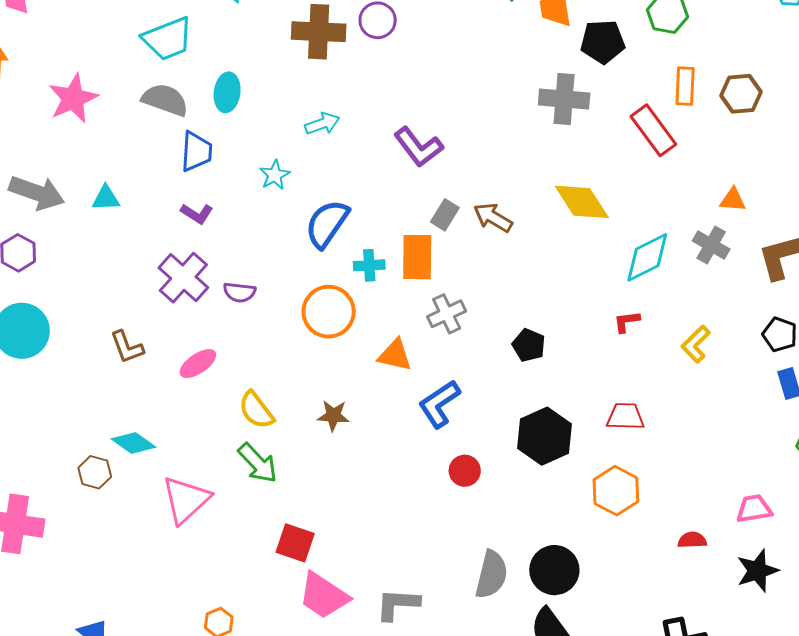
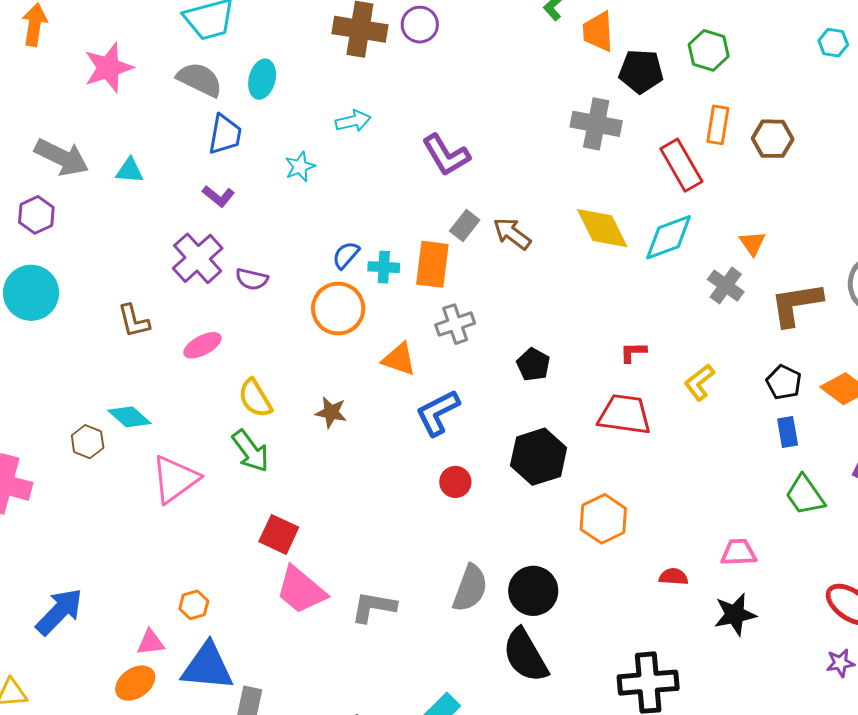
orange triangle: (733, 200) -> (752, 243), turned 44
blue semicircle: (327, 224) -> (346, 255), moved, size x0.6
cyan diamond: (647, 257) -> (669, 237), moved
red trapezoid: (625, 417) -> (624, 415), moved, size x1.4

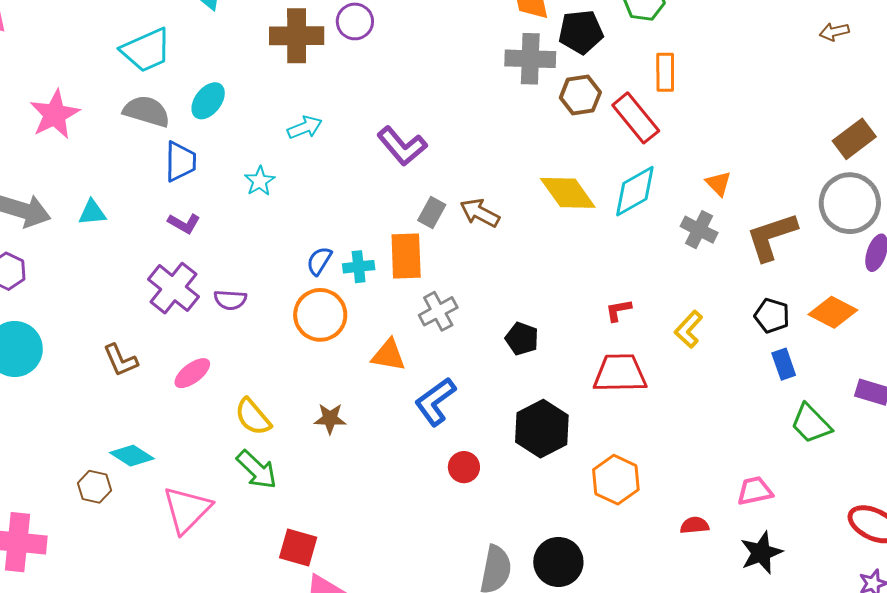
cyan ellipse: (262, 79) -> (208, 101), turned 33
gray cross: (596, 124) -> (530, 59), moved
brown hexagon: (773, 139) -> (580, 95), moved

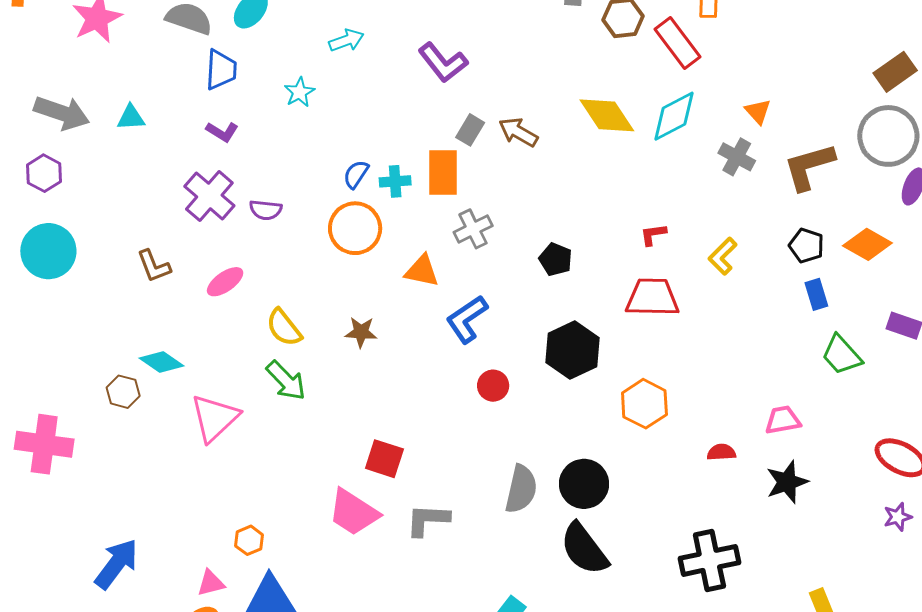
red square: (298, 547) -> (384, 459), moved

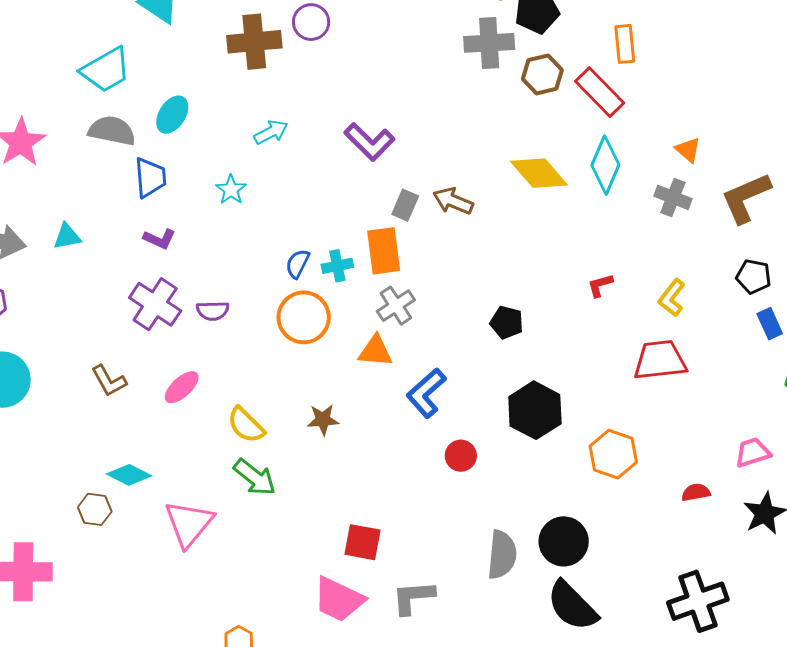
cyan diamond: (674, 116) -> (605, 165), turned -32
gray cross: (473, 229) -> (396, 306), moved
red trapezoid: (652, 298) -> (660, 360), moved

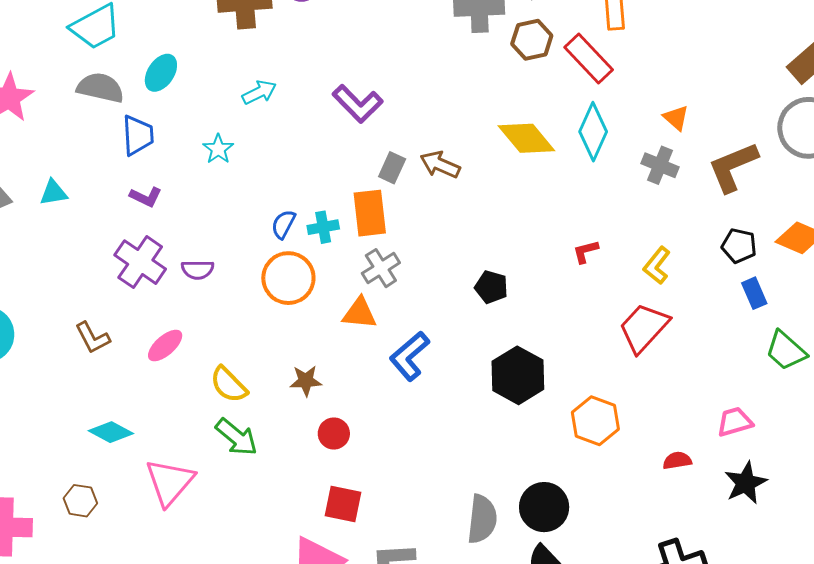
red trapezoid: (660, 360) -> (644, 328), turned -42
red circle: (461, 456) -> (334, 434), moved
brown hexagon: (95, 509) -> (80, 501), moved

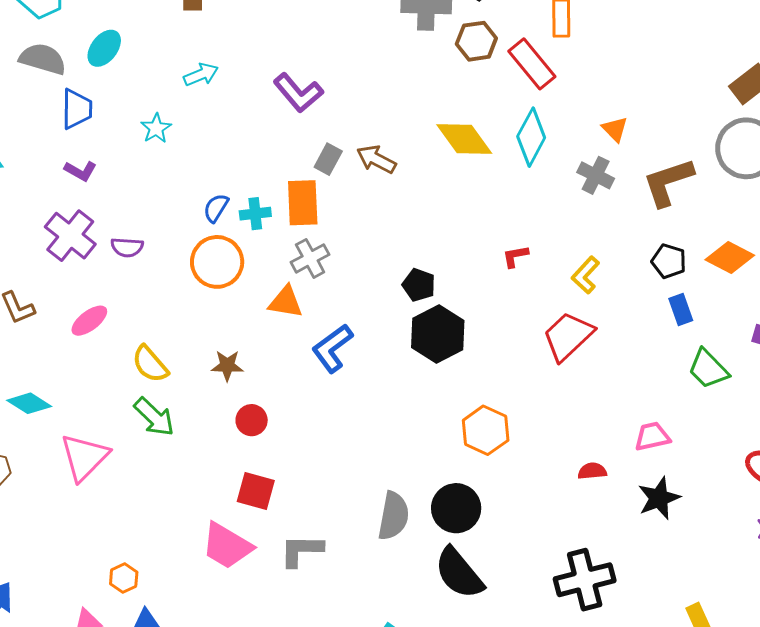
black hexagon: (518, 375) -> (438, 334), moved
orange hexagon: (595, 421) -> (486, 430), moved

